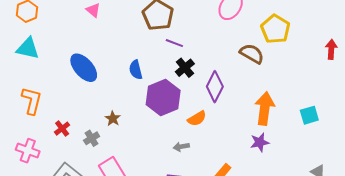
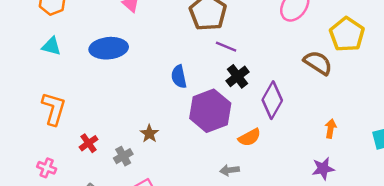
cyan triangle: (28, 48) -> (51, 46), size x0.7
blue ellipse: (84, 68) -> (109, 48), moved, turned -56
orange arrow: (265, 109) -> (331, 129), size x0.5
pink cross: (28, 151) -> (47, 168), size x0.7

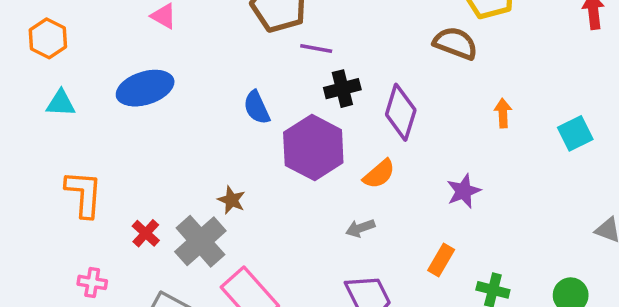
black cross: (238, 76) -> (342, 89), turned 35
orange arrow: (331, 129) -> (503, 113), moved
gray cross: (123, 156) -> (200, 241), size x1.8
purple star: (323, 169) -> (464, 191), moved

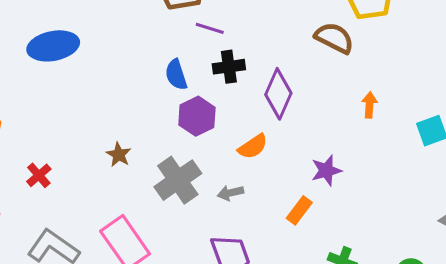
blue semicircle: (257, 107) -> (176, 75), moved
purple hexagon: (313, 148) -> (197, 116), size x0.7
gray cross: (200, 241) -> (178, 180), moved
orange rectangle: (441, 260) -> (299, 210), moved

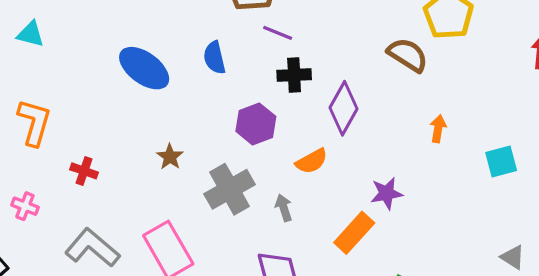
blue ellipse: (53, 46) -> (144, 68), moved, turned 42
blue semicircle: (176, 75) -> (214, 58), moved
red cross: (39, 175) -> (84, 171), turned -35
gray arrow: (230, 193) -> (284, 208), turned 80
orange rectangle: (299, 210) -> (354, 233), size x1.4

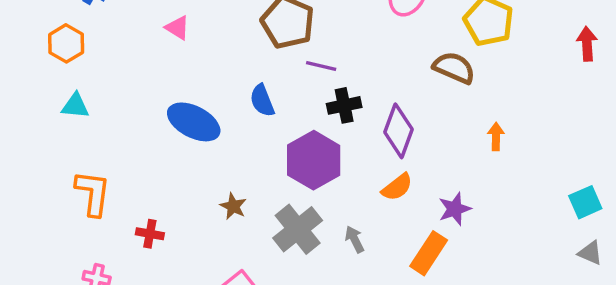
purple hexagon: (256, 124) -> (314, 160), size x1.4
orange semicircle: (312, 161) -> (397, 187), moved
cyan square: (501, 162) -> (585, 202), moved

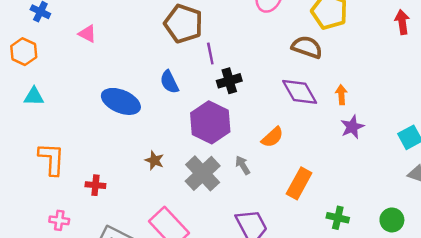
pink triangle: (177, 28) -> (87, 34), moved
purple line: (321, 66) -> (210, 54), turned 70
purple diamond: (399, 131) -> (300, 92), moved, turned -45
purple star: (455, 209) -> (352, 127), moved
gray arrow: (354, 239) -> (243, 165), moved

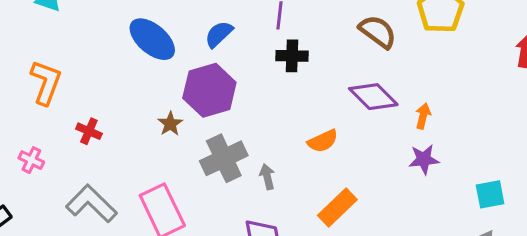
brown semicircle: (307, 47) -> (378, 32), moved
blue semicircle: (169, 82) -> (219, 34), turned 55
purple diamond: (300, 92) -> (373, 97), turned -33
purple hexagon: (210, 122) -> (209, 90), moved
gray arrow: (243, 165) -> (267, 177), moved

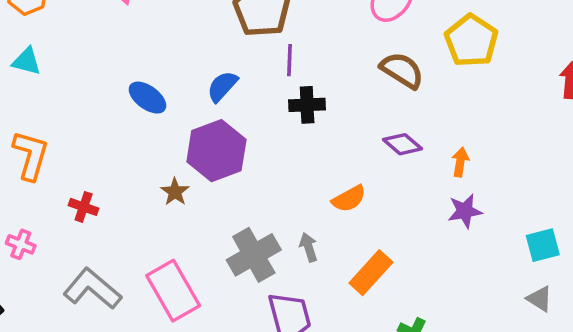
blue ellipse: (152, 39) -> (147, 98), size x0.7
purple diamond: (373, 97) -> (402, 144), size x0.7
gray cross: (224, 158) -> (254, 255), moved
gray arrow: (267, 177) -> (308, 247), moved

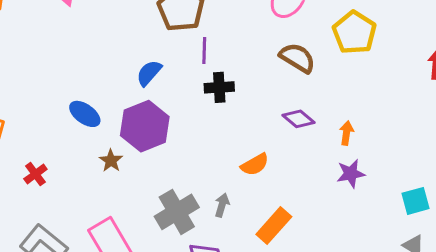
blue ellipse: (147, 98) -> (85, 114), moved
red cross: (84, 207) -> (35, 174), turned 35
gray arrow: (308, 247) -> (222, 205), turned 35

